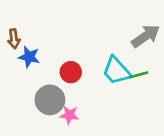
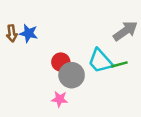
blue star: (29, 57) -> (29, 33), moved
gray circle: (50, 100) -> (72, 75), moved

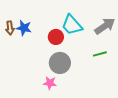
cyan trapezoid: (100, 61) -> (72, 25), moved
red circle: (61, 62) -> (56, 37), moved

